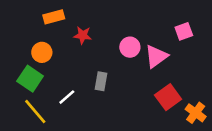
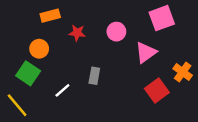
pink square: (184, 31) -> (162, 18), moved, size x1.5
pink circle: (130, 47) -> (116, 32), moved
yellow line: (35, 112) -> (17, 105), moved
orange cross: (196, 113) -> (183, 72), moved

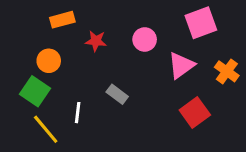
orange cross: (183, 72) -> (227, 71), moved
gray rectangle: (94, 76) -> (117, 94), turned -63
white line: (62, 90) -> (78, 113), turned -42
yellow line: (17, 105) -> (46, 129), moved

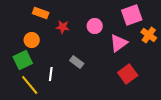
orange rectangle: (62, 20) -> (41, 13), turned 35
orange cross: (227, 71) -> (149, 35), moved
green square: (35, 91) -> (23, 60), turned 30

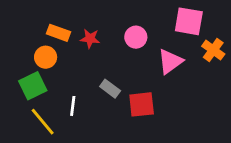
orange rectangle: (41, 13) -> (58, 33), moved
pink square: (132, 15) -> (189, 21), turned 30
red square: (128, 74) -> (142, 104), moved, turned 30

